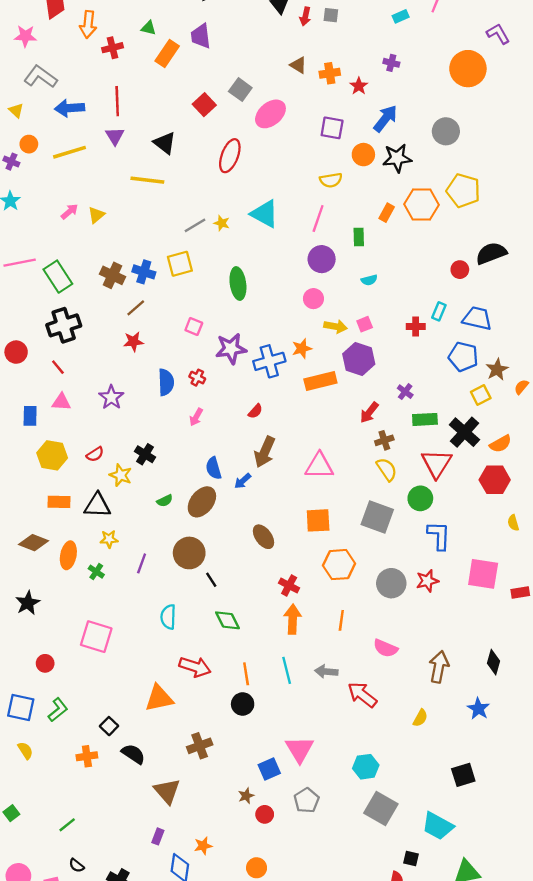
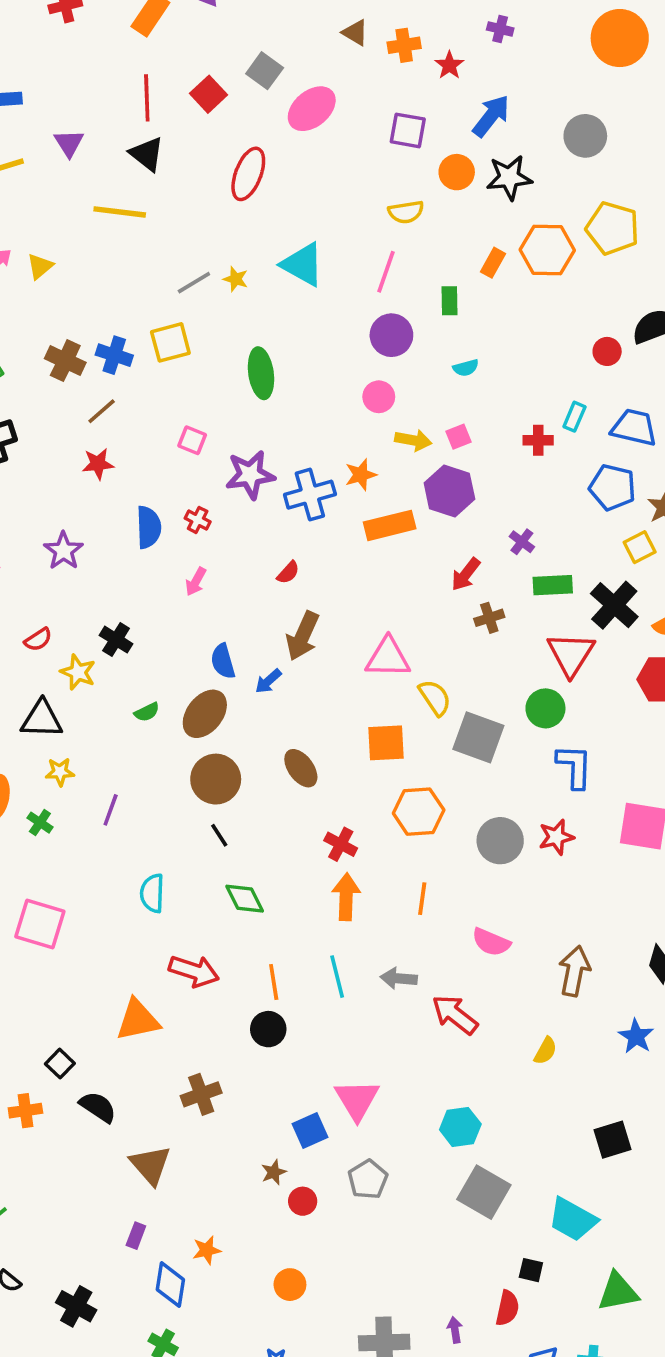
red line: (117, 101) -> (147, 98), moved
yellow semicircle: (387, 469) -> (435, 698), moved
brown circle: (189, 553) -> (216, 779), moved

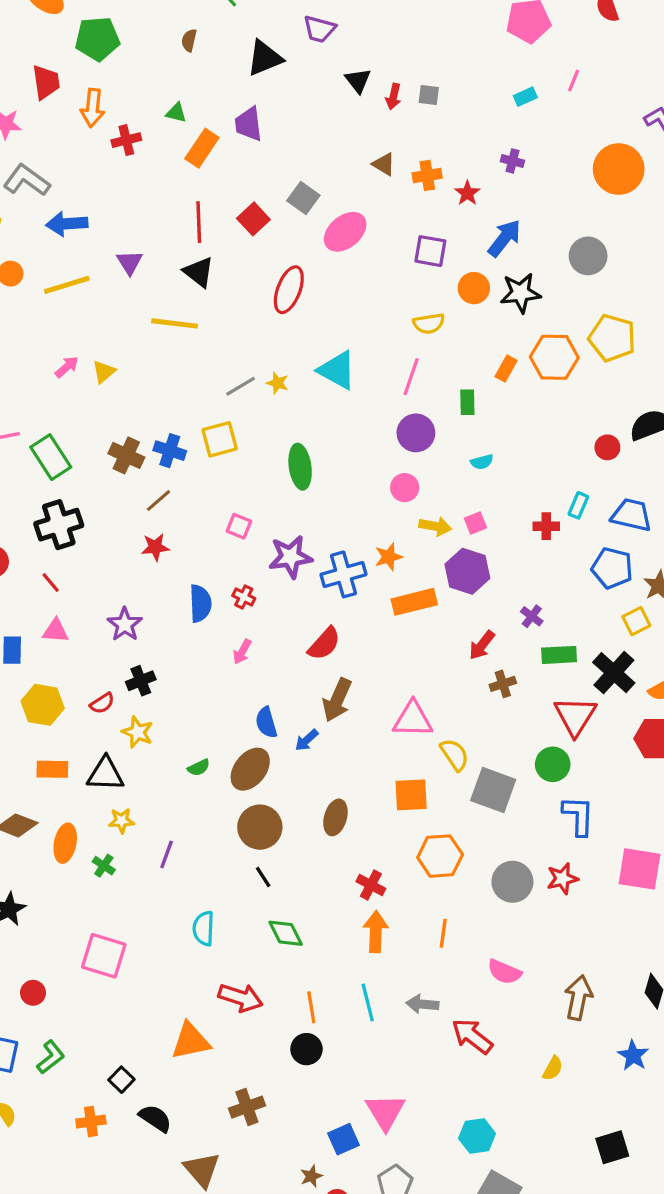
red semicircle: (288, 573) -> (324, 644), size x1.6
black cross: (116, 640) -> (141, 681), moved, turned 36
brown ellipse: (301, 768) -> (335, 817), turned 52

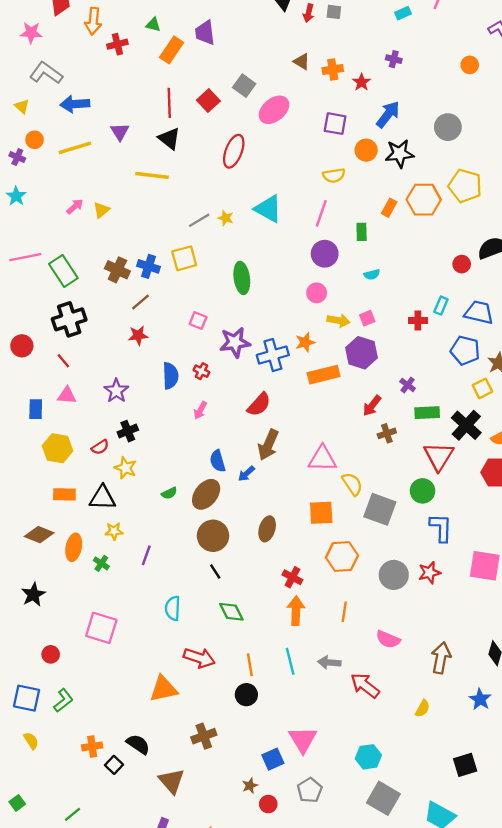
orange circle: (619, 169) -> (470, 65), size x0.5
black square: (121, 1080) -> (114, 765), moved

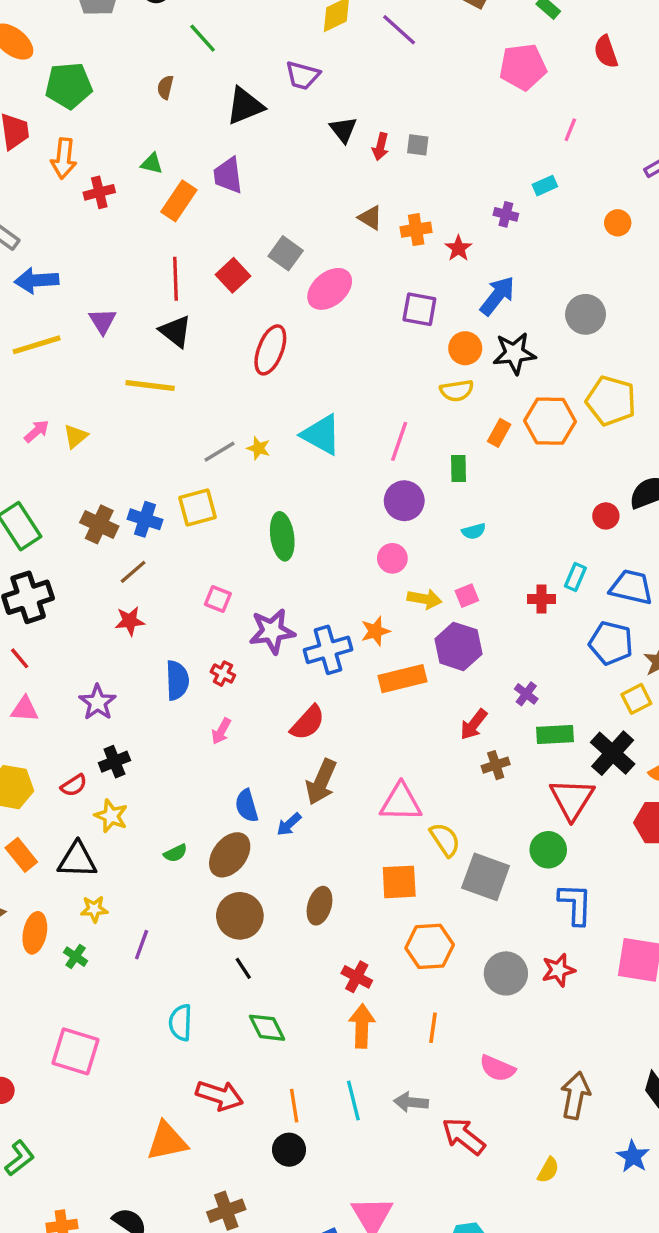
cyan rectangle: (403, 13) -> (545, 186), moved
yellow semicircle: (334, 175) -> (457, 391), moved
orange rectangle: (64, 494) -> (21, 855), turned 50

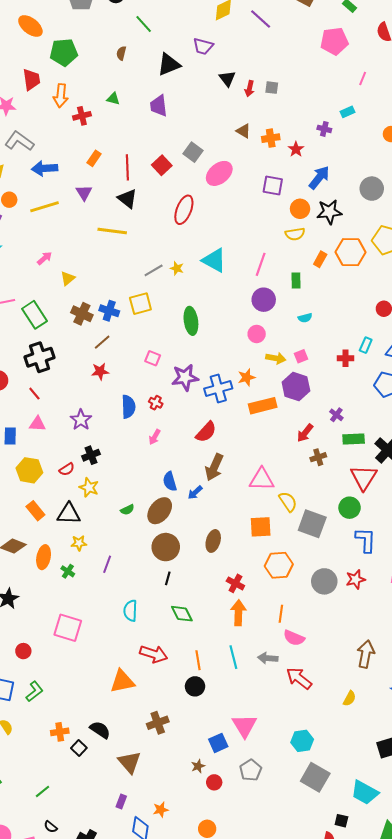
orange rectangle: (179, 201) -> (94, 158), moved, size x0.7
yellow triangle: (76, 436) -> (68, 278), moved
black line: (243, 968) -> (168, 578), turned 48
pink semicircle: (497, 1068) -> (294, 638), moved

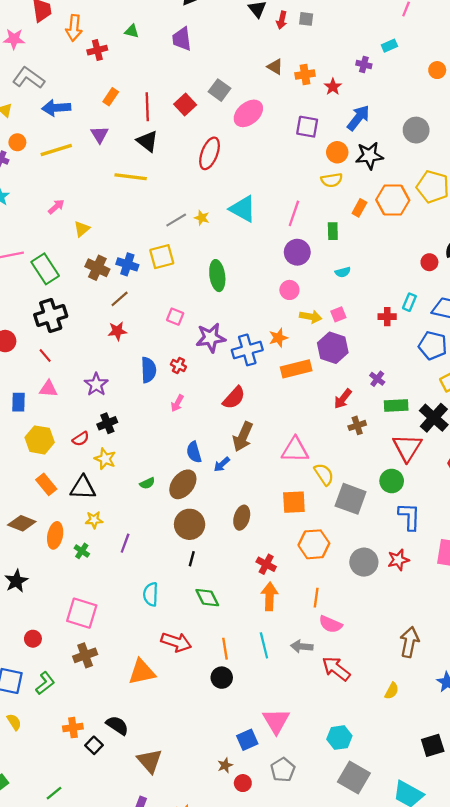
brown cross: (158, 723) -> (85, 655), moved

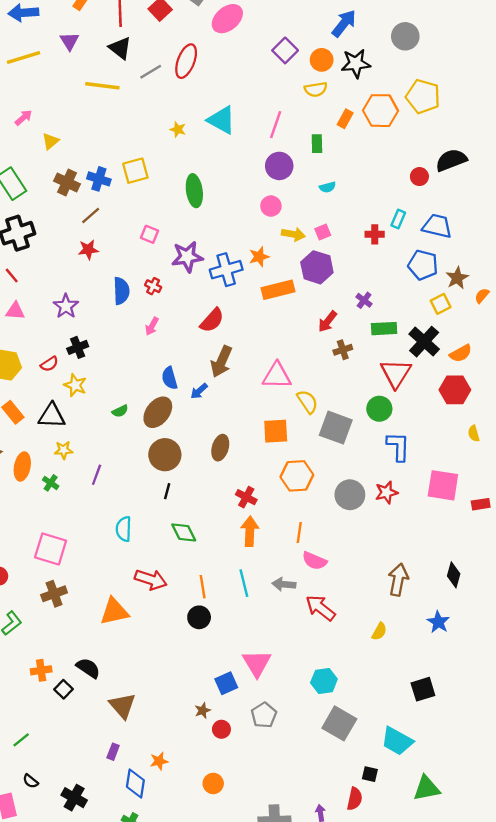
purple square: (307, 127) -> (285, 50), moved, turned 35
gray line: (176, 220) -> (151, 72), moved

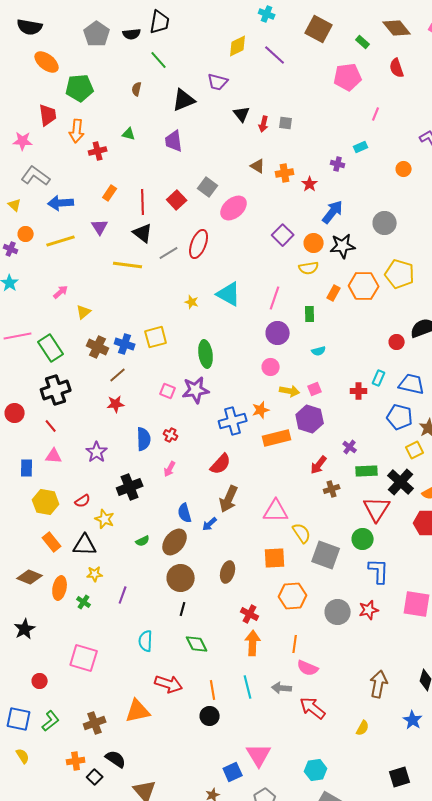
purple star: (187, 257) -> (196, 390), moved
black cross: (78, 347) -> (130, 487), moved, size x1.4
brown cross: (54, 594) -> (95, 723), moved

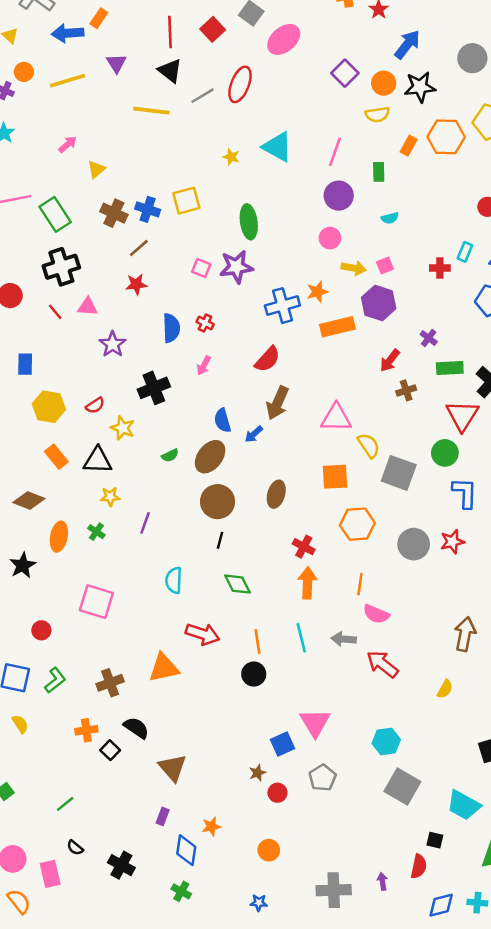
orange rectangle: (110, 193) -> (99, 18), moved
pink triangle: (54, 456) -> (88, 307), moved
orange ellipse: (60, 588) -> (59, 537), moved

